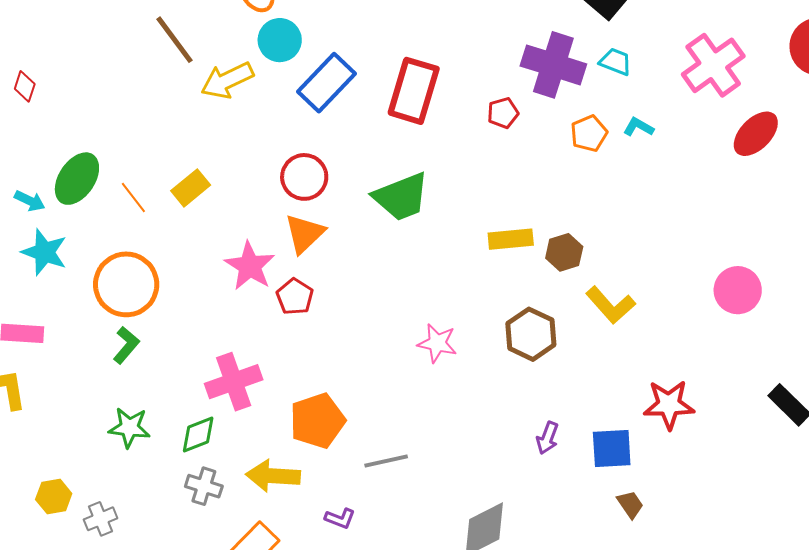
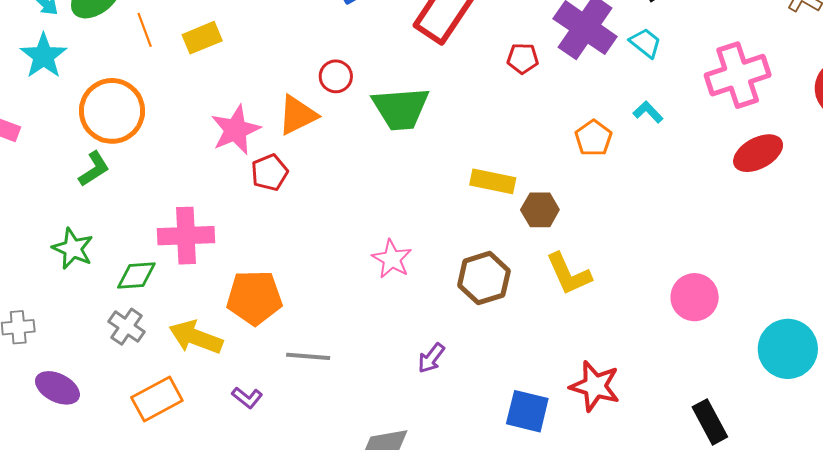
orange pentagon: (589, 133) -> (593, 138), moved, turned -30
red circle: (304, 177) -> (336, 76), moved, size x0.7
purple arrow: (547, 438) -> (431, 358), moved

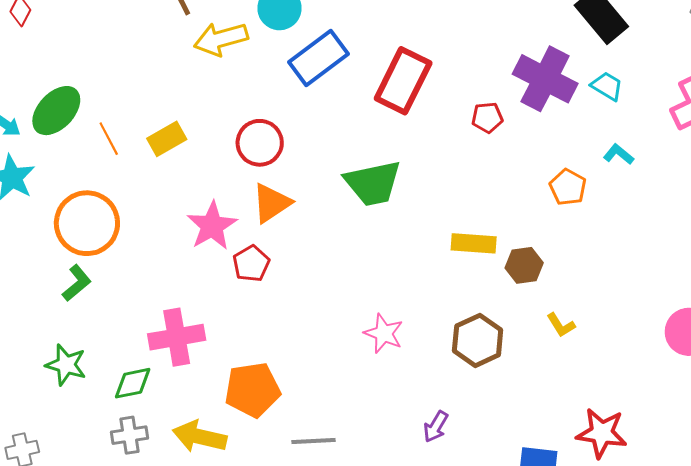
red circle: (336, 76) -> (260, 143), moved, size x1.4
yellow L-shape: (569, 274) -> (561, 325), size x0.6
gray cross: (127, 327) -> (130, 435), turned -36

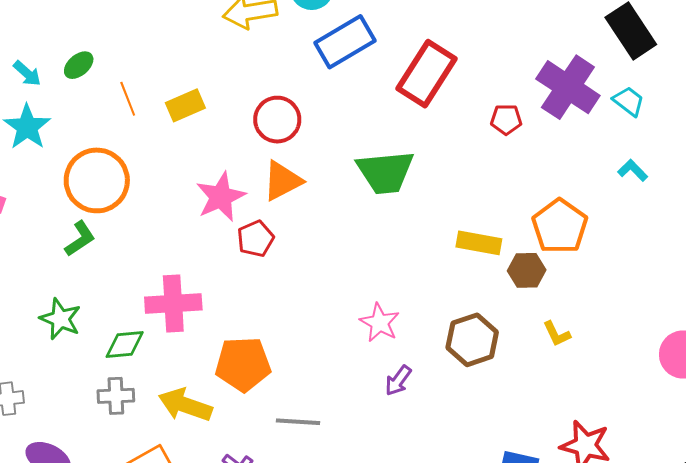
green ellipse: (56, 111) -> (79, 65), size x0.6
orange pentagon: (568, 187) -> (560, 226), moved, size x1.5
purple arrow: (436, 427) -> (398, 381), moved

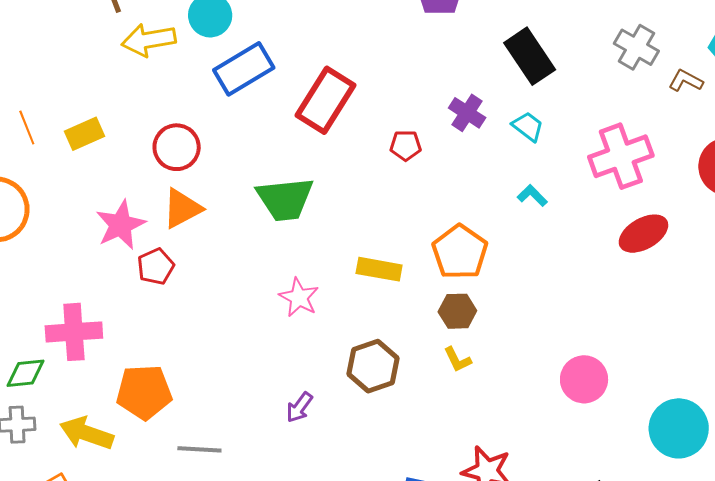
purple cross: (568, 87) -> (467, 113), size x0.6
brown hexagon: (527, 270) -> (457, 311), moved
pink star: (380, 323) -> (299, 297), moved

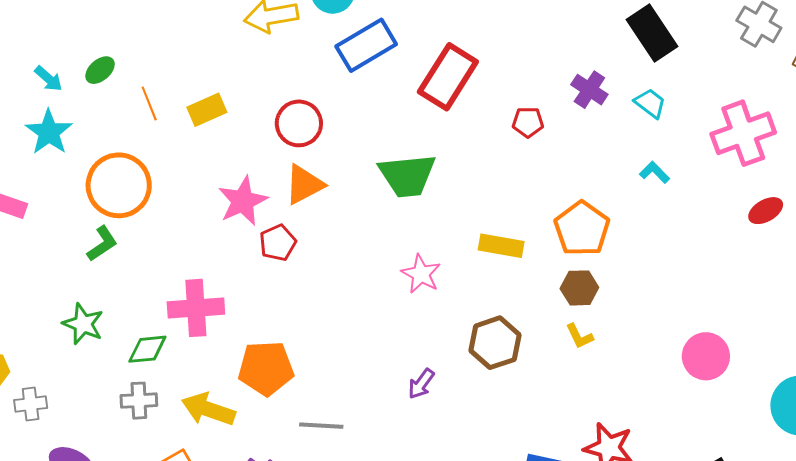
red ellipse: (643, 234) -> (766, 211), size x0.7

